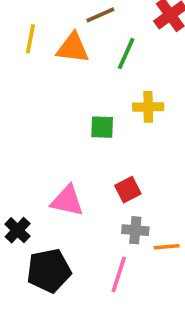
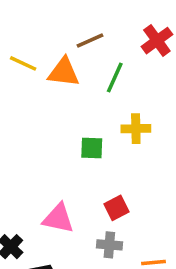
yellow line: (30, 39) -> (23, 63), turned -76
gray cross: (135, 230) -> (109, 245), moved

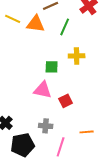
pink triangle: (58, 218) -> (43, 90), moved
gray cross: (109, 245) -> (46, 126), moved

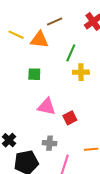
green line: (65, 27) -> (71, 53), moved
green square: (52, 67) -> (34, 74), moved

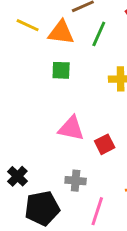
green line: (71, 53) -> (99, 34), moved
green square: (34, 74) -> (61, 70), moved

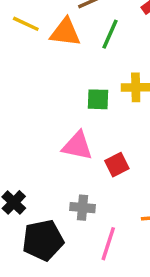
green square: (61, 70) -> (98, 99), moved

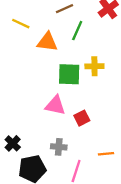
orange triangle: (65, 32) -> (47, 42), moved
green square: (98, 99) -> (69, 74), size x1.5

